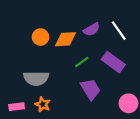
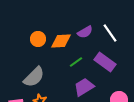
gray semicircle: (36, 78) -> (34, 77), turned -45
purple trapezoid: (90, 89) -> (84, 87), turned -90

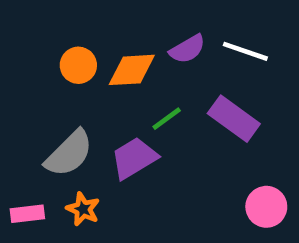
white line: (110, 33) -> (245, 51), turned -36
purple trapezoid: (84, 87) -> (134, 158), moved

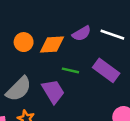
green line: (167, 119) -> (70, 70), turned 49
purple trapezoid: (134, 158) -> (53, 91), turned 90

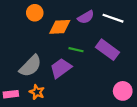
orange circle: (24, 42) -> (35, 13), moved
purple trapezoid: (53, 91) -> (61, 68), turned -95

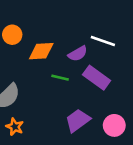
purple semicircle: (86, 17) -> (78, 54), moved
purple trapezoid: (61, 68) -> (78, 120), moved

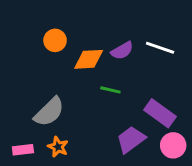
purple semicircle: (78, 54) -> (122, 51), moved
purple rectangle: (97, 78) -> (160, 113), moved

